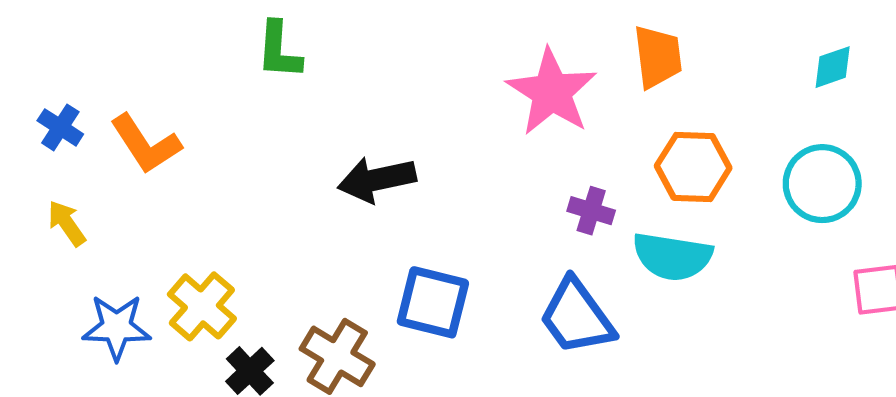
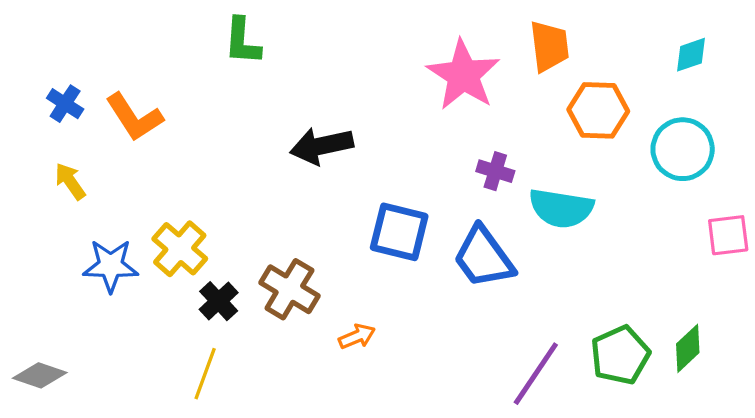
orange hexagon: (693, 167) -> (598, 110), moved
blue square: (433, 302) -> (399, 232), moved

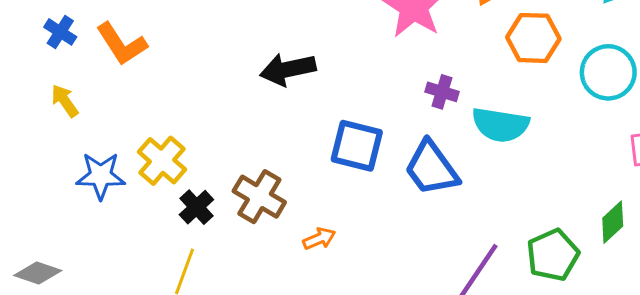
green diamond: (688, 348) -> (613, 222), moved

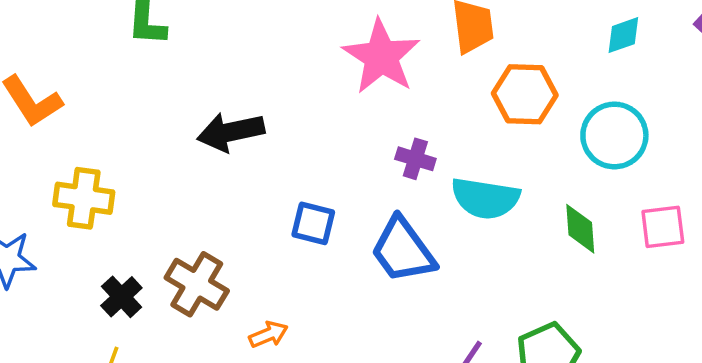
blue square: (357, 146) -> (313, 223), size x0.7
yellow cross: (162, 161) -> (84, 198), moved, turned -33
green diamond: (613, 222) -> (580, 229), moved, turned -51

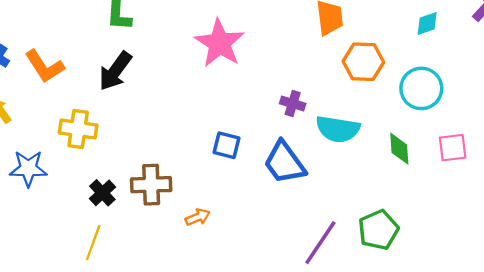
pink star: (381, 57) -> (220, 43), moved
black arrow: (231, 132) -> (115, 71), moved, turned -42
brown cross: (197, 284) -> (151, 185), turned -33

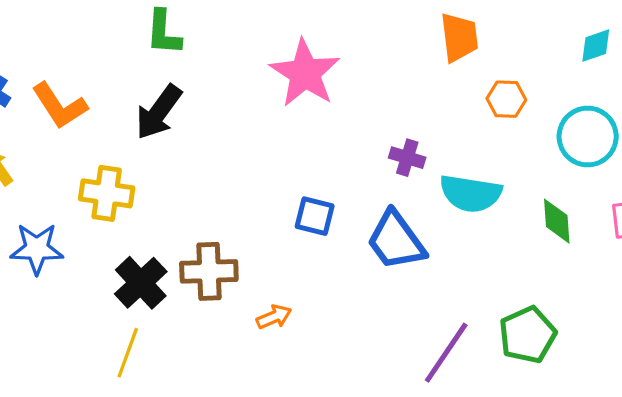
orange hexagon: (363, 62) -> (506, 99), size x0.7
black cross: (102, 193) -> (141, 283), size x1.4

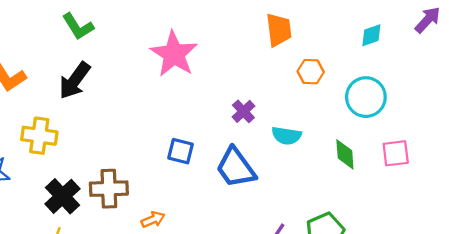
green L-shape: (163, 33) -> (78, 26), turned -36
purple cross: (407, 158) -> (243, 111), turned 30
cyan semicircle: (471, 193) -> (286, 136), size x0.7

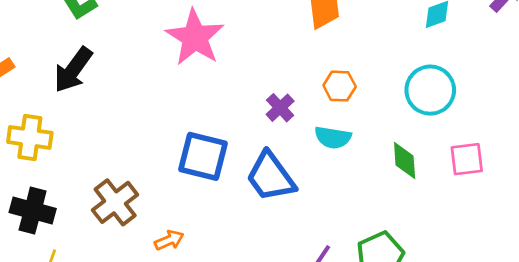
orange hexagon: (311, 72) -> (340, 86), moved
blue square: (181, 151) -> (203, 156), size x1.5
brown cross: (109, 189) -> (115, 202), turned -36
black cross: (63, 196) -> (33, 210), moved, turned -32

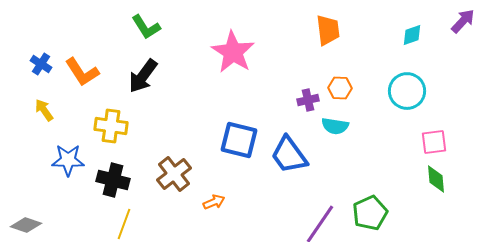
purple cross: (280, 108) -> (308, 100), moved, turned 30
green diamond: (405, 160) -> (436, 179), moved

